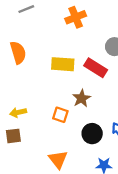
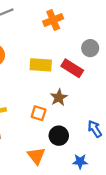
black circle: (92, 134) -> (59, 136), moved

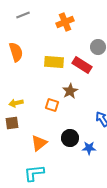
black circle: (59, 136) -> (70, 138), moved
orange triangle: (36, 156) -> (39, 143), moved, turned 30

